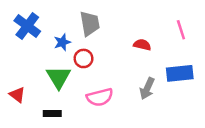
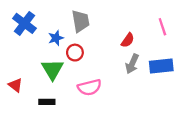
red semicircle: (142, 45) -> (128, 40), turned 112
gray arrow: (147, 88) -> (132, 64), moved

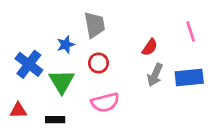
blue cross: (24, 23) -> (29, 64), moved
red circle: (75, 53) -> (99, 63), moved
red triangle: (15, 85) -> (18, 110), moved, turned -40

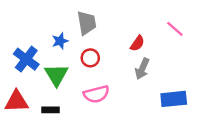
pink line: (191, 31) -> (175, 29), turned -30
blue rectangle: (189, 77) -> (174, 99), moved
red triangle: (18, 110) -> (17, 101), size x1.5

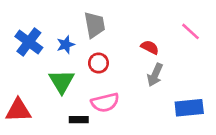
red semicircle: (137, 43) -> (150, 47), turned -98
blue cross: (26, 59) -> (29, 42), moved
black rectangle: (50, 110) -> (79, 120), moved

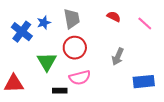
blue star: (66, 45) -> (44, 23), moved
red semicircle: (150, 47) -> (114, 17), moved
red circle: (99, 63) -> (75, 48), size x1.5

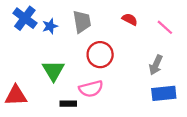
blue cross: (22, 32) -> (25, 18), moved
red circle: (75, 48) -> (100, 55), moved
gray arrow: (118, 57) -> (156, 65), moved

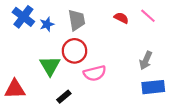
pink line: (165, 27) -> (148, 16), moved
red circle: (100, 55) -> (74, 51), moved
pink semicircle: (91, 89) -> (95, 73), moved
black rectangle: (68, 104) -> (64, 97), turned -40

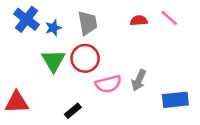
red semicircle: (121, 18) -> (139, 20), turned -32
gray arrow: (146, 60) -> (139, 80), moved
green triangle: (50, 66) -> (53, 61), moved

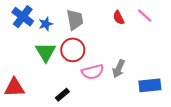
red semicircle: (139, 20) -> (119, 18), turned -112

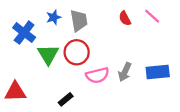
blue cross: (23, 17) -> (24, 33), moved
blue star: (46, 24) -> (54, 17), moved
blue rectangle: (150, 85) -> (158, 72), moved

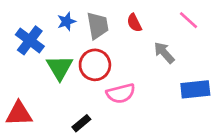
red semicircle: (125, 18) -> (134, 23), moved
gray arrow: (125, 72) -> (164, 53), moved, turned 114

